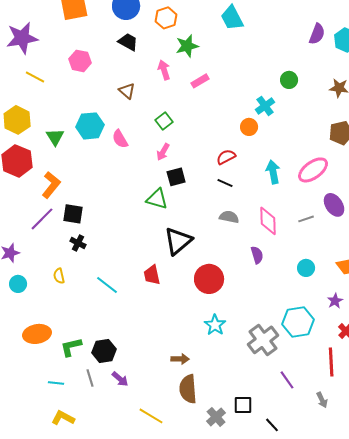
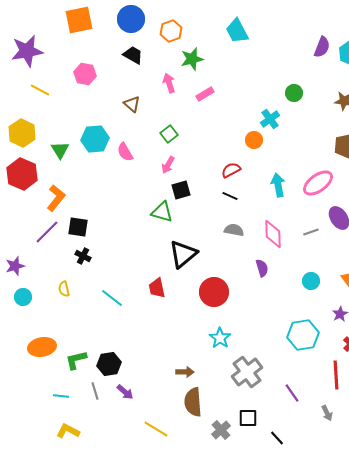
gray cross: (263, 340) -> (247, 372), moved

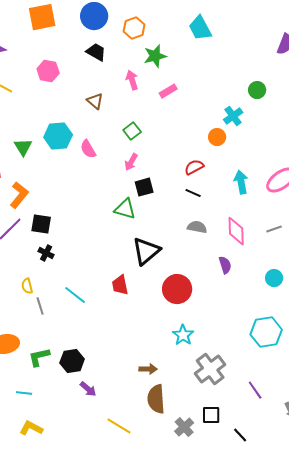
gray line: (95, 391) -> (40, 306), moved

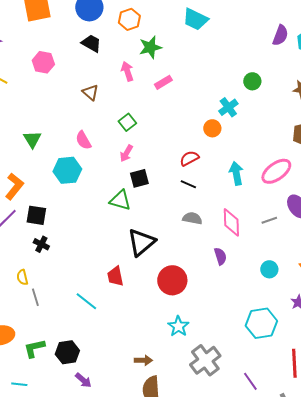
cyan trapezoid: (200, 28) -> (195, 19), turned -36
cyan hexagon: (58, 136) -> (67, 170), moved
green triangle: (23, 147) -> (32, 139), moved
cyan line: (75, 295) -> (86, 301), moved

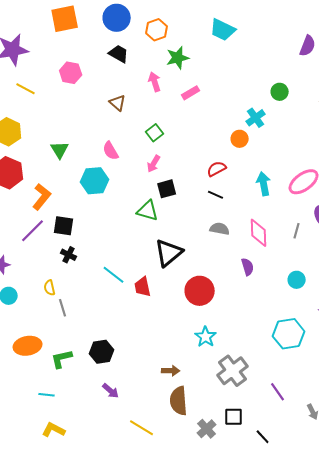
gray line: (269, 220) -> (297, 231), turned -56
cyan line: (86, 301) -> (114, 275), moved
black hexagon: (67, 352) -> (102, 352), moved

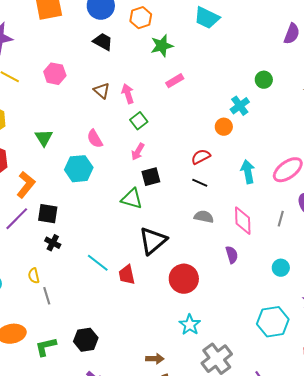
pink hexagon: (71, 73) -> (55, 74), moved
pink arrow: (155, 82) -> (128, 94), moved

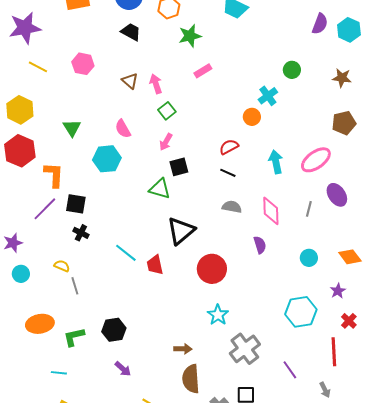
orange L-shape: (26, 185) -> (54, 175), turned -36
yellow semicircle: (34, 276) -> (62, 266), turned 126

